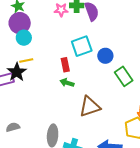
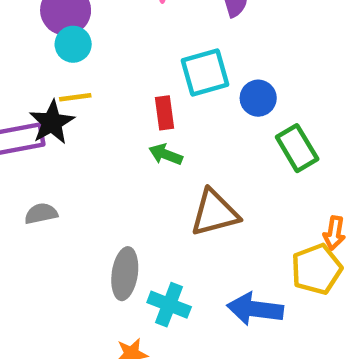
gray semicircle: (13, 127) -> (41, 214), moved

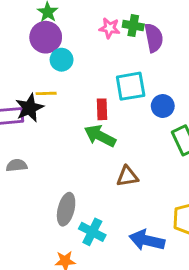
cyan circle: (73, 44) -> (62, 60), moved
green arrow: (166, 154) -> (100, 136), size x1.5
brown triangle: (215, 213) -> (127, 176), size x0.7

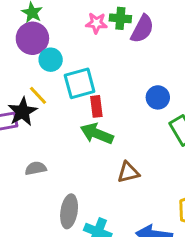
purple semicircle: (154, 38) -> (142, 29), turned 44
cyan square: (131, 86) -> (80, 83), moved
yellow line: (46, 93) -> (38, 95), turned 54
gray semicircle: (17, 165) -> (36, 168), moved

